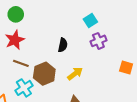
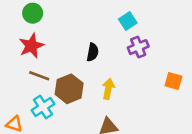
yellow arrow: (75, 74) -> (108, 89), turned -42

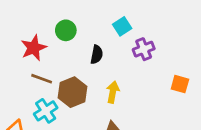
green circle: (33, 13) -> (66, 30), moved
cyan square: (128, 21) -> (122, 26), moved

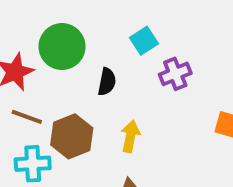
green circle: (66, 30) -> (62, 47), size x1.5
cyan cross: (46, 111) -> (33, 164), turned 30

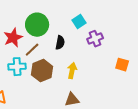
brown line: (27, 117) -> (32, 50), moved, turned -63
cyan cross: (33, 164) -> (17, 67), moved

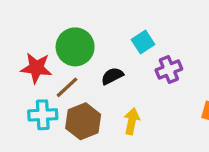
red star: (13, 38) -> (36, 68), turned 30
black semicircle: (60, 43) -> (112, 76), turned -128

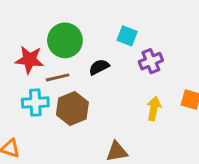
cyan square: (143, 42) -> (127, 36), turned -36
brown line: (67, 87) -> (58, 77), turned 30
yellow arrow: (132, 121) -> (154, 108), moved

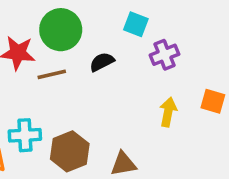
cyan cross: (35, 103) -> (25, 135), moved
brown hexagon: (72, 108) -> (70, 151), moved

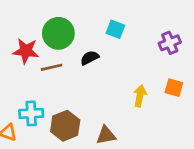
purple cross: (165, 55) -> (170, 43), moved

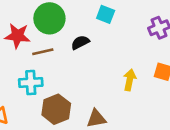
cyan cross: (31, 113) -> (31, 82), moved

